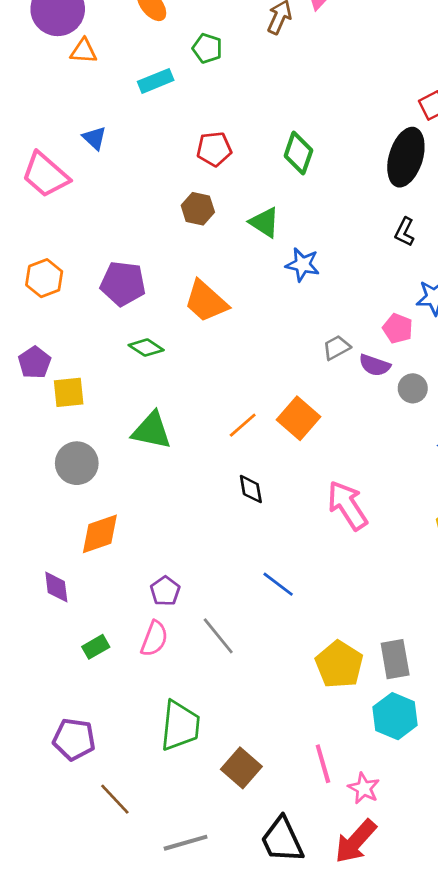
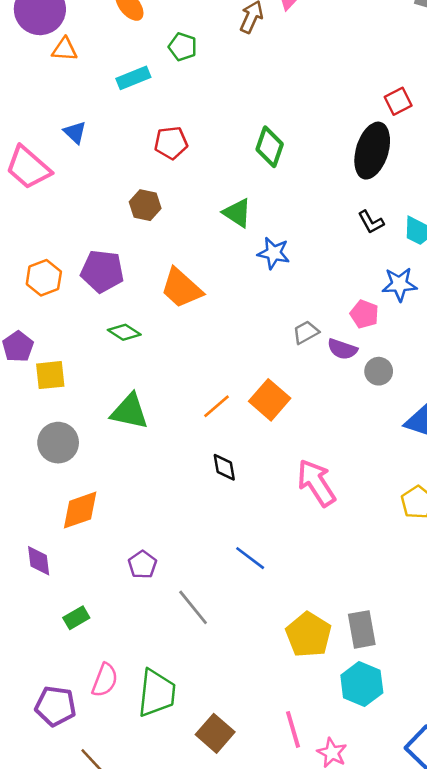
red pentagon: (214, 149) -> (171, 143), moved
brown hexagon: (198, 209) -> (145, 205), moved
black L-shape: (405, 232) -> (371, 222), turned -56
orange hexagon: (44, 278) -> (44, 278), moved
pink semicircle: (154, 639) -> (105, 680), moved

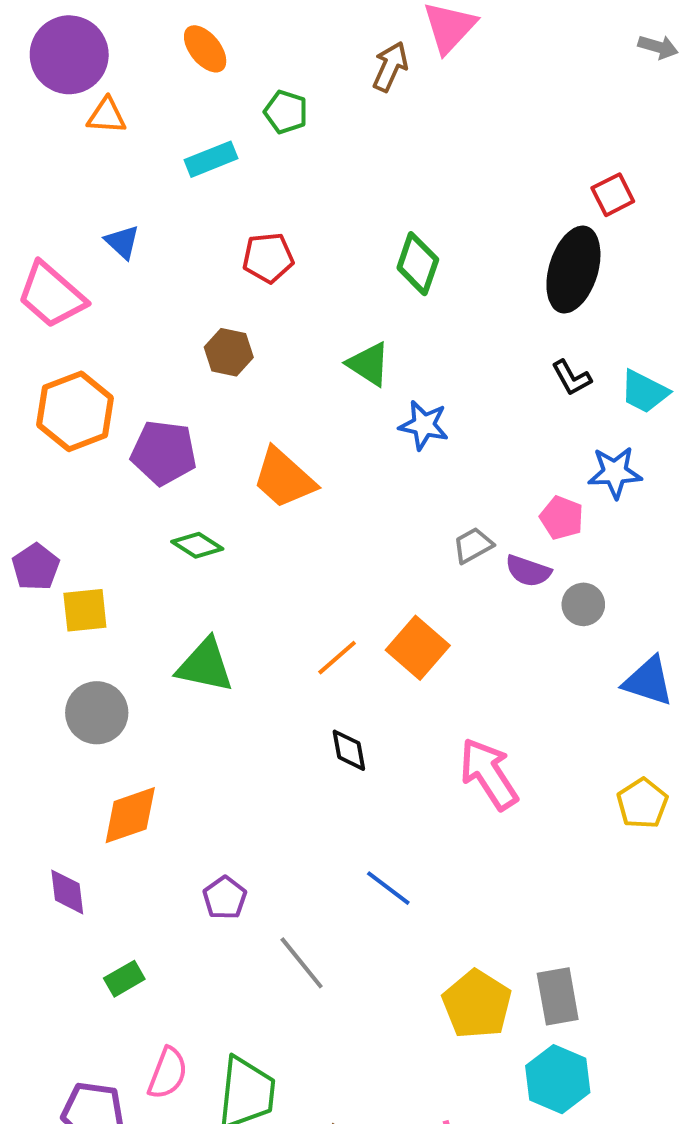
orange hexagon: (44, 278) -> (75, 411), moved, size x1.4

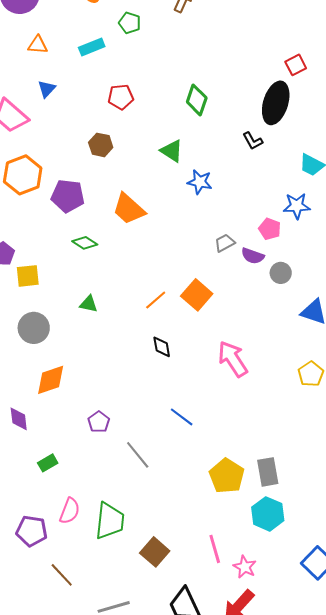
orange triangle: (107, 116) -> (38, 45), moved
blue triangle: (122, 242) -> (47, 89), turned 30
black L-shape: (571, 378) -> (253, 141), moved
green triangle: (205, 665) -> (89, 304), size x0.6

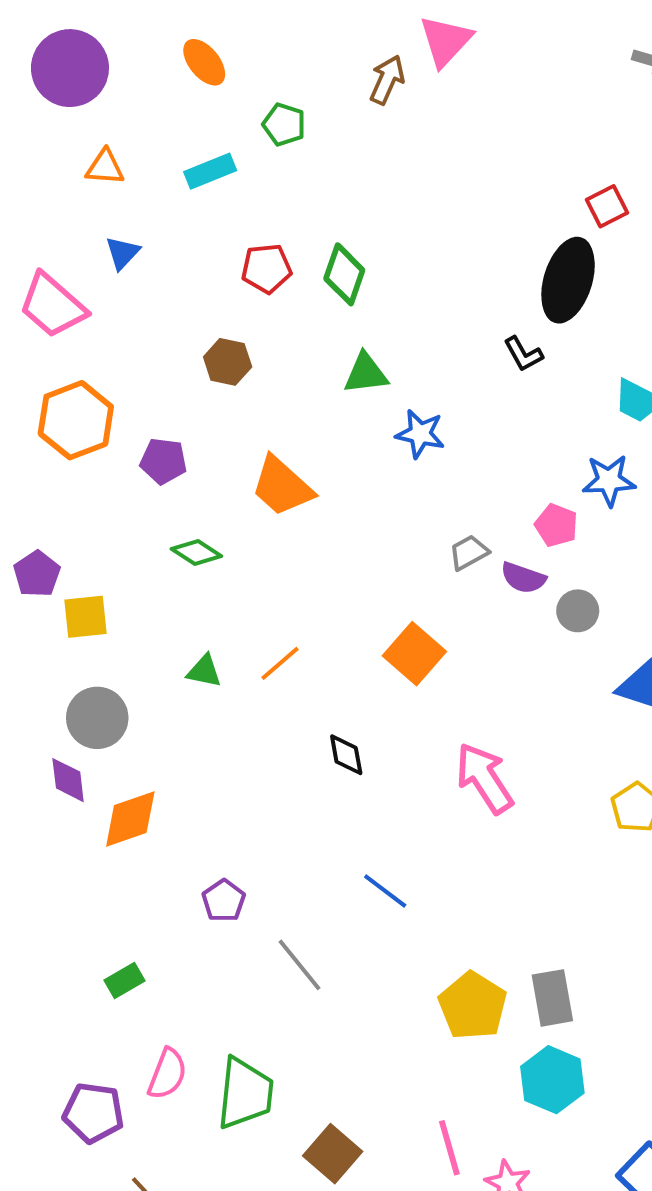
green diamond: (197, 100) -> (344, 274), moved
green triangle: (172, 151) -> (366, 374), turned -40
purple pentagon: (68, 196) -> (163, 461), size x0.7
orange line: (156, 300) -> (280, 663), moved
purple diamond: (19, 419) -> (68, 780), moved

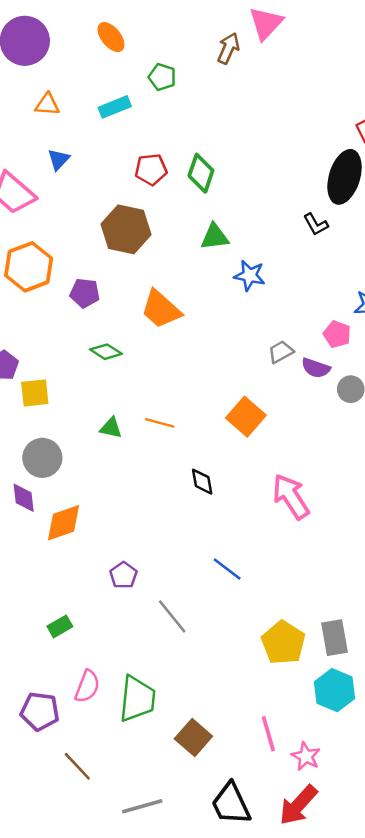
brown hexagon: (228, 362) -> (126, 229), size x1.6
orange line: (280, 663) -> (160, 423), turned 56

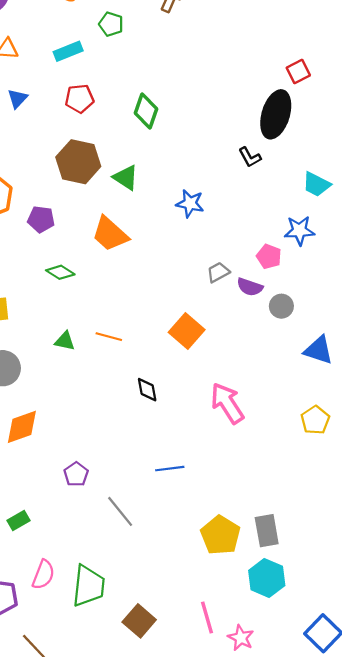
red pentagon: (151, 169) -> (79, 99), moved
green triangle: (215, 237) -> (126, 178), moved, turned 40
blue line: (227, 569) -> (170, 469), turned -44

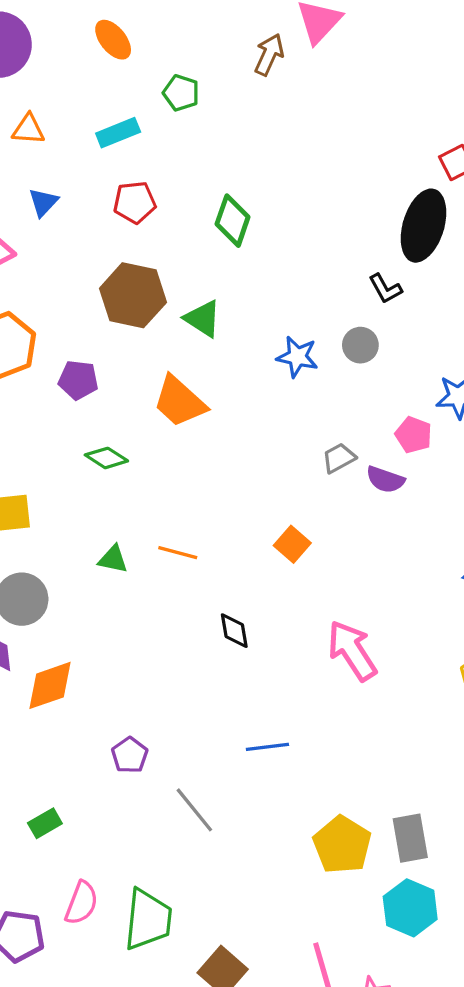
gray circle: (281, 306) -> (360, 345), moved
orange square: (187, 331) -> (292, 544), size x0.7

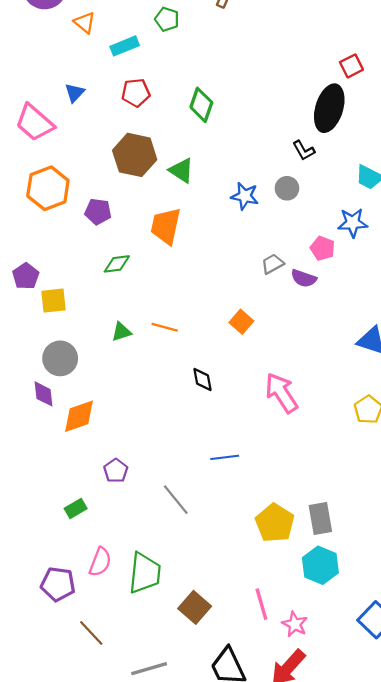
orange triangle: (28, 129) -> (85, 23), moved, turned 35
orange trapezoid: (179, 402) -> (166, 226), turned 60
green diamond: (106, 458) -> (117, 264), turned -40
green triangle: (113, 559) -> (121, 332), turned -30
purple pentagon: (130, 755) -> (116, 471), moved

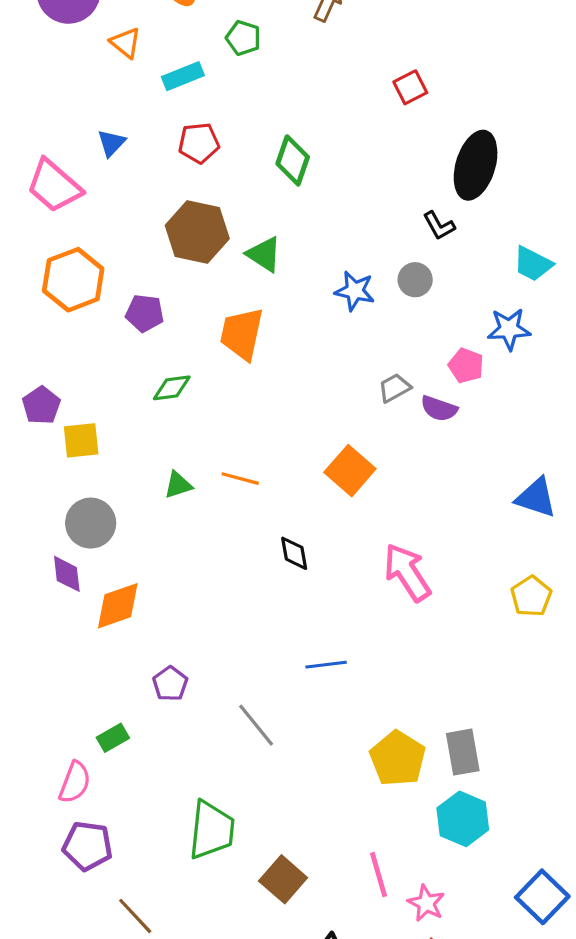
red square: (351, 66) -> (410, 87), moved
orange square: (241, 322) -> (350, 471), size x1.4
pink semicircle: (100, 562) -> (75, 782), moved

